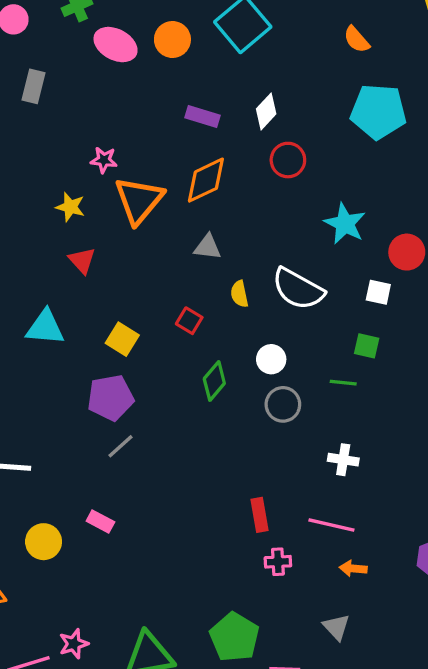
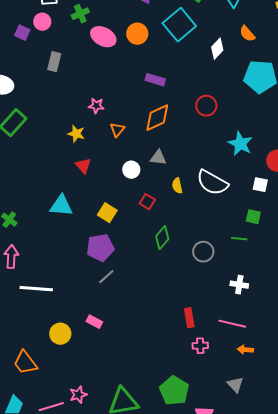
white diamond: (266, 111) -> (217, 49), moved
orange triangle: (139, 200) -> (117, 130), size x0.5
white circle: (271, 359) -> (131, 170), moved

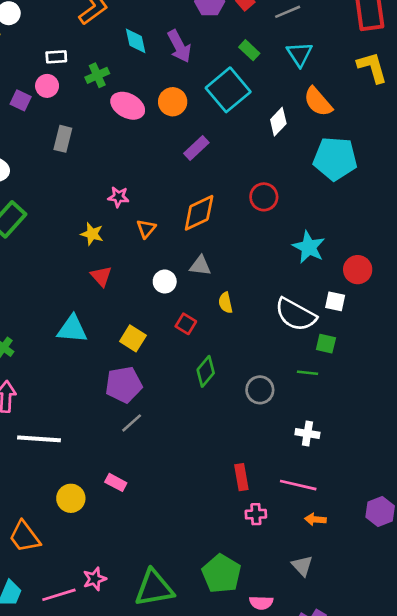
orange semicircle: (247, 34) -> (318, 102), size x1.4
purple rectangle: (155, 80) -> (196, 148), moved, turned -60
white semicircle: (212, 183) -> (296, 315), moved

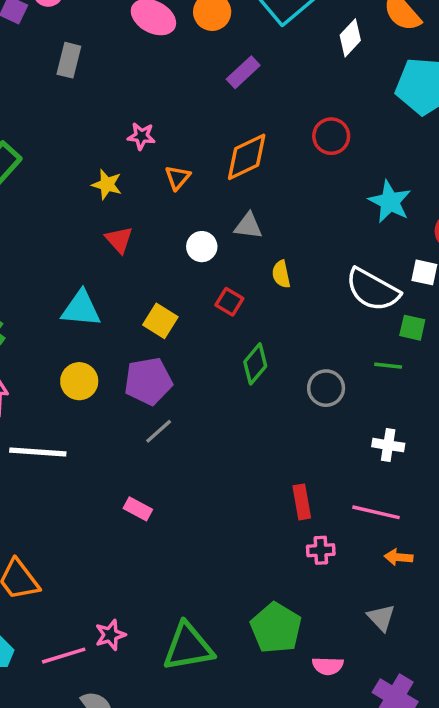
yellow circle: (71, 498) -> (79, 381), moved

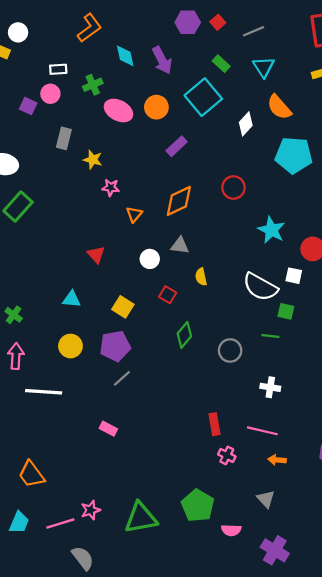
yellow star: (107, 184) -> (93, 160), moved
cyan triangle: (81, 309) -> (72, 299), size x0.7
pink cross: (321, 550) -> (227, 455), turned 30

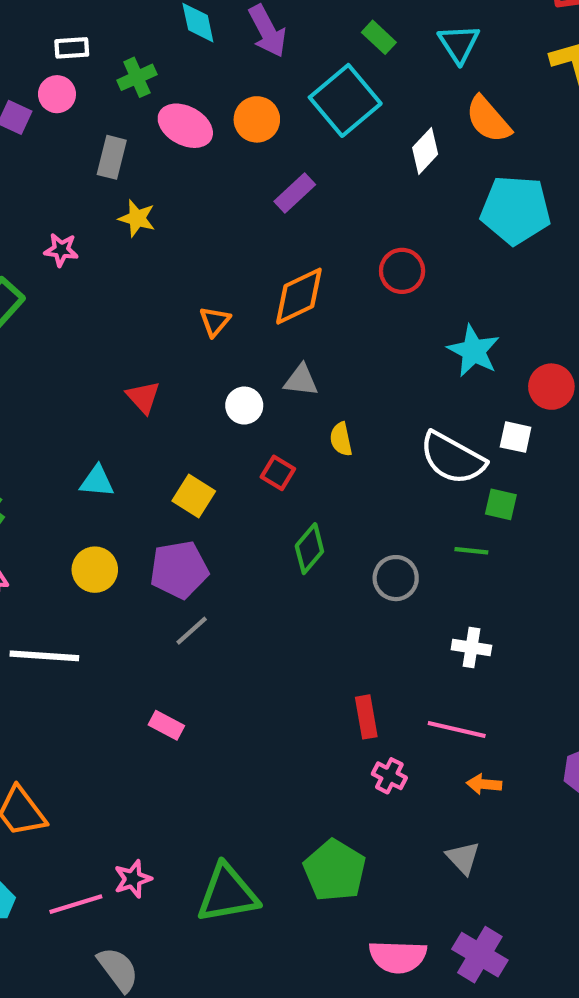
gray rectangle: (64, 138) -> (112, 157), moved
pink star: (111, 188) -> (61, 250), moved
pink semicircle: (231, 530) -> (398, 957), moved, size x1.5

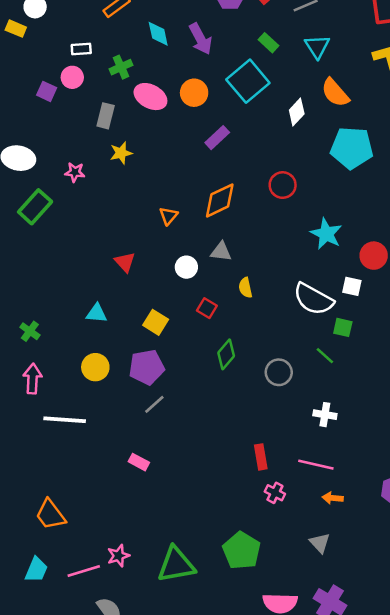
yellow star: (137, 218) -> (121, 153), turned -30
green line: (471, 551) -> (325, 356), turned 36

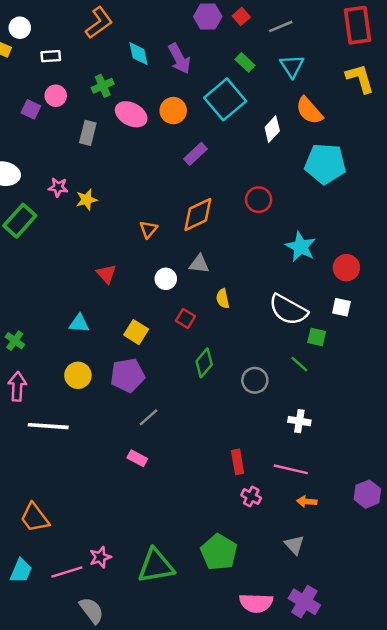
white rectangle: (81, 49) -> (51, 56), moved
yellow star: (121, 153) -> (87, 200), moved
white square: (352, 286) -> (341, 307), moved
gray line: (154, 404) -> (148, 417), moved
pink rectangle: (139, 462) -> (137, 458), moved

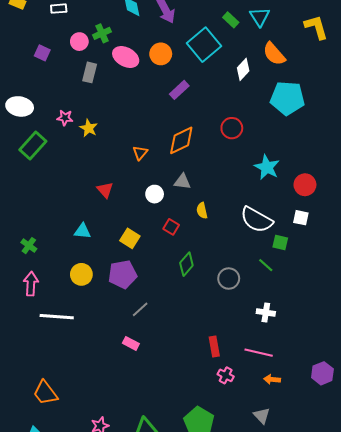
green rectangle: (245, 62) -> (231, 20), moved
pink circle: (56, 96) -> (79, 42), moved
yellow star: (87, 200) -> (89, 128), turned -30

